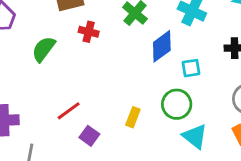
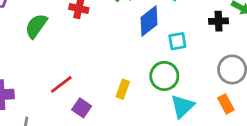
cyan triangle: (195, 136) -> (182, 106), turned 40

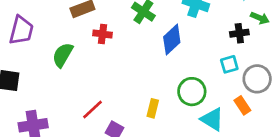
cyan square: (177, 41) -> (229, 64), moved
orange rectangle: (226, 104) -> (242, 105), moved
cyan triangle: (182, 106) -> (212, 119), turned -40

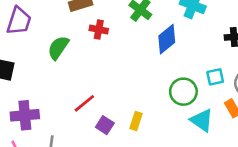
cyan square: (229, 64) -> (215, 77), moved
yellow rectangle: (153, 108) -> (136, 121), moved

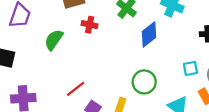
green circle: (183, 92) -> (144, 82), moved

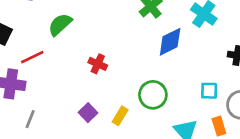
red cross: (90, 25) -> (98, 64), moved
red line: (76, 89) -> (32, 57), moved

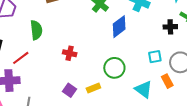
green semicircle: (60, 25) -> (36, 30), turned 138
yellow rectangle: (120, 116) -> (93, 88), turned 48

